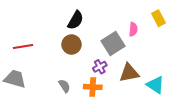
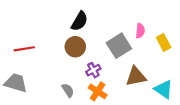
yellow rectangle: (158, 18) -> (164, 42), moved
purple cross: (100, 67) -> (93, 70), moved
orange cross: (93, 87) -> (98, 91), turned 30

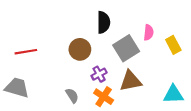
black semicircle: (80, 21) -> (104, 22), moved, turned -30
brown triangle: (136, 76) -> (131, 81), moved
cyan triangle: (164, 89) -> (173, 94), turned -36

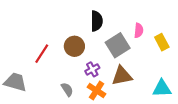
red line: (26, 52) -> (42, 54), moved, turned -48

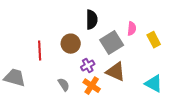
red line: (42, 54) -> (40, 51), turned -36
brown triangle: (122, 76) -> (116, 72), turned 35
cyan triangle: (162, 88) -> (154, 84), turned 30

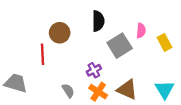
brown circle: (71, 44) -> (60, 33), moved
brown triangle: (116, 72) -> (127, 89), moved
cyan triangle: (154, 84) -> (165, 89), turned 30

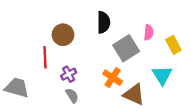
purple cross: (94, 70) -> (69, 74), moved
cyan triangle: (165, 89) -> (162, 75), moved
orange cross: (98, 92) -> (113, 78), moved

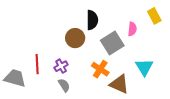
brown circle: (63, 35) -> (75, 38), moved
yellow rectangle: (173, 45) -> (154, 16), moved
red line: (45, 57) -> (37, 64), moved

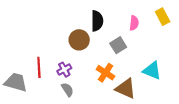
pink semicircle: (132, 29) -> (134, 23), moved
gray square: (112, 43) -> (118, 45), size x0.7
cyan triangle: (144, 67) -> (152, 71), turned -36

